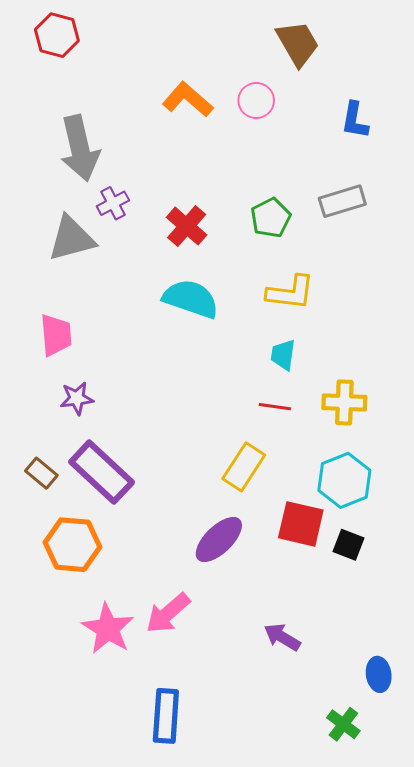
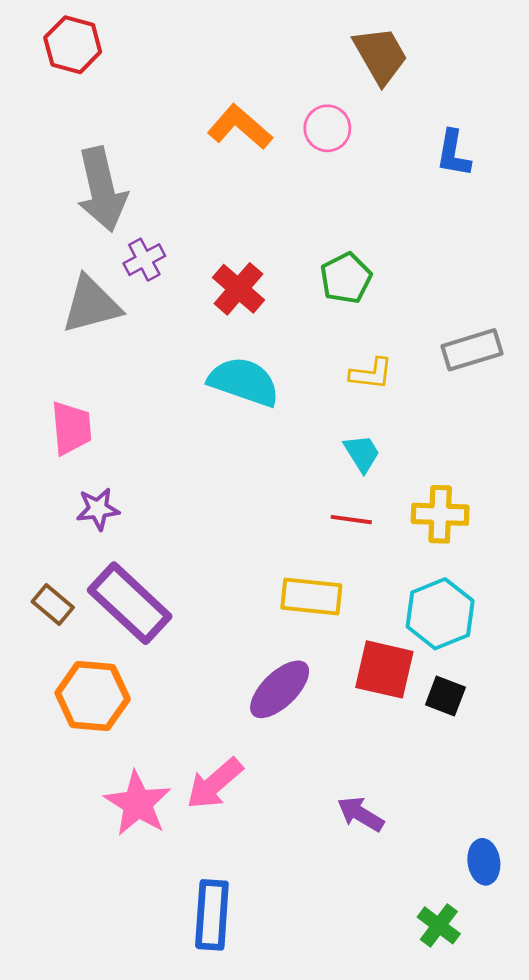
gray rectangle: (342, 201) -> (472, 350), moved
yellow L-shape: (290, 292) -> (371, 374), size x0.7
cyan trapezoid: (283, 355) -> (362, 453), turned 140
yellow rectangle: (244, 467) -> (311, 597), turned 63

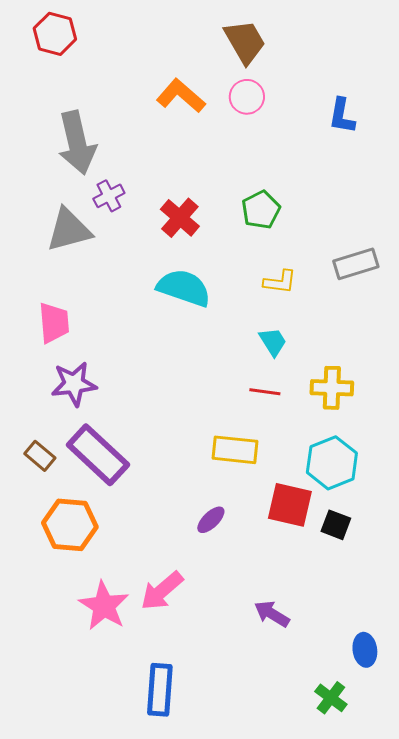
brown trapezoid: (380, 55) -> (245, 42), moved
purple star: (98, 509) -> (74, 384), size x1.4
purple ellipse: (280, 689) -> (211, 520), size x0.6

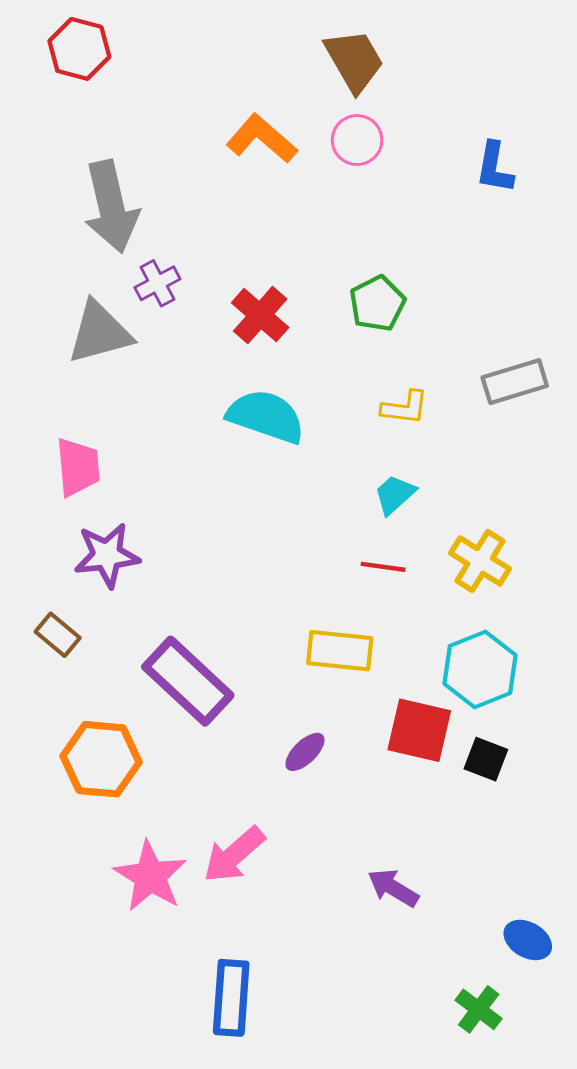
cyan trapezoid: (273, 342) -> (395, 494), turned -100
yellow cross: (332, 388) -> (480, 561), turned 30
purple rectangle: (98, 455) -> (188, 681), moved
brown rectangle: (40, 456) -> (58, 635), moved
blue ellipse: (365, 650) -> (528, 940), turned -52

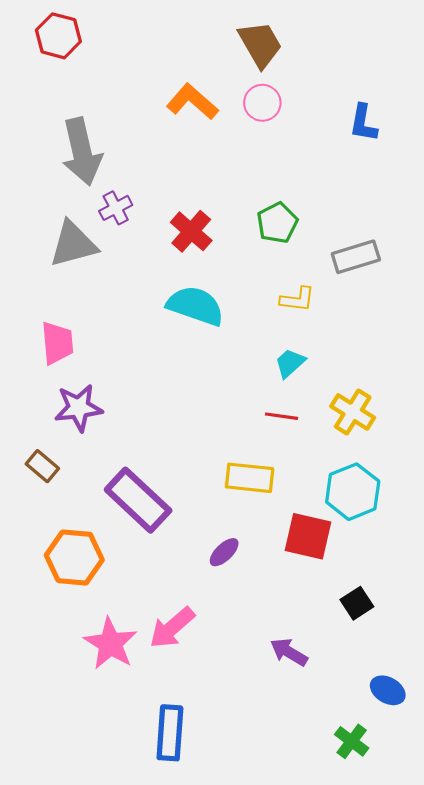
gray rectangle: (515, 382) -> (356, 257), moved
black square: (486, 759) -> (357, 603), moved, turned 36

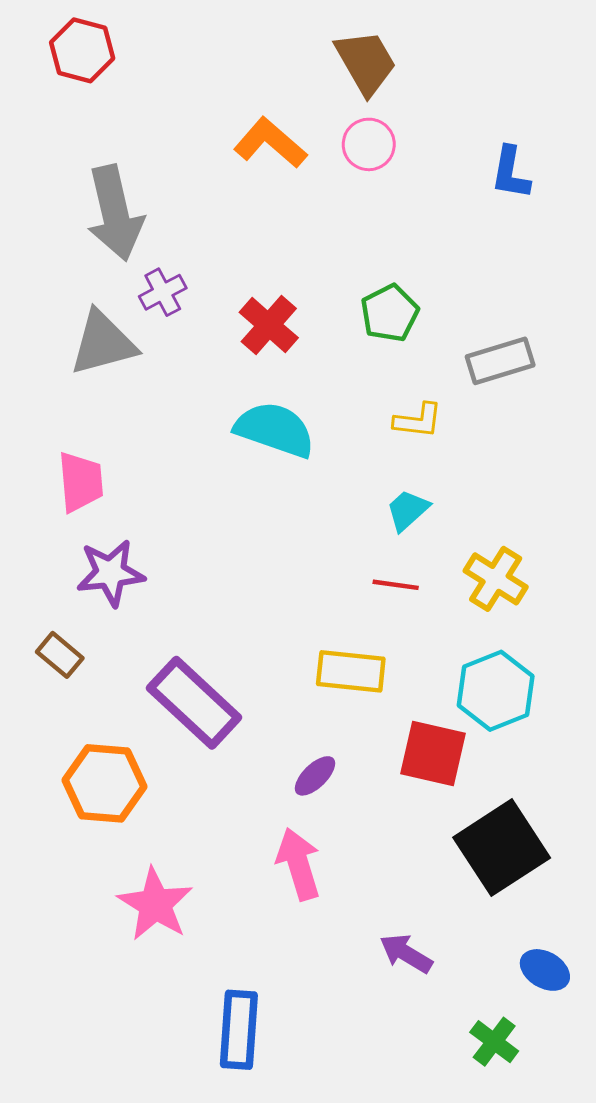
black square: (357, 603) -> (502, 848), size x2.0
pink arrow: (172, 628) -> (299, 864), moved, turned 114
purple arrow: (289, 652) -> (406, 954), moved

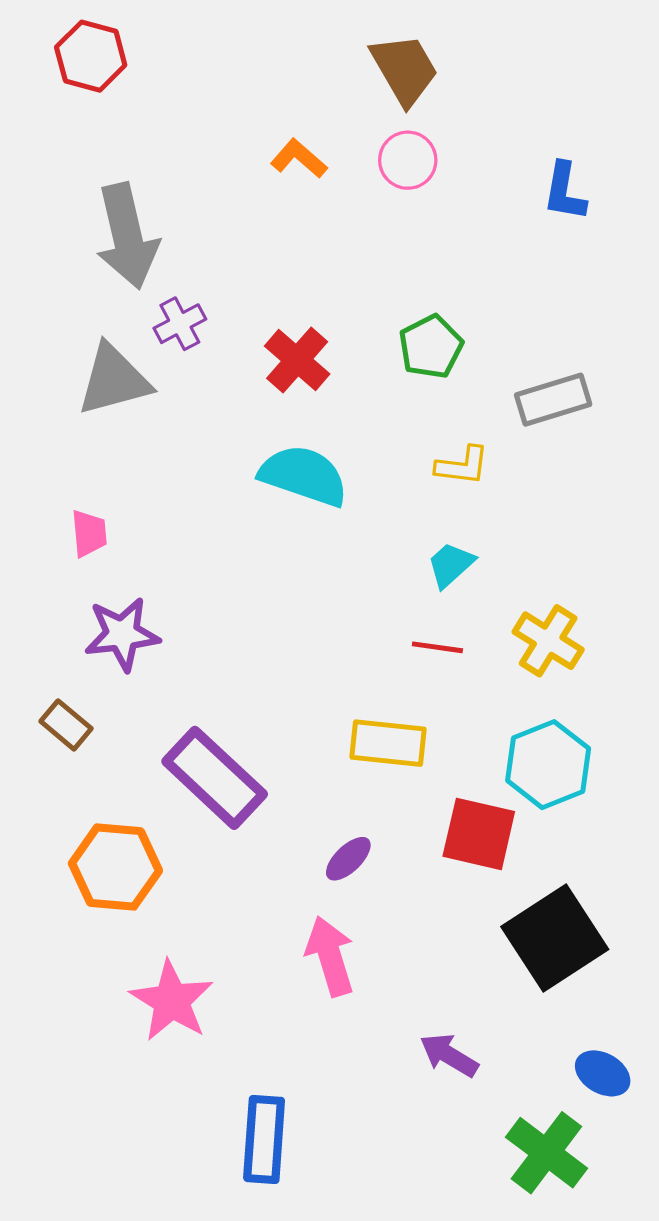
orange L-shape: (270, 143) -> (299, 159), size x0.7
pink trapezoid: (81, 482) -> (89, 533), size x0.7
green cross: (494, 1042) -> (546, 1153), size x1.5

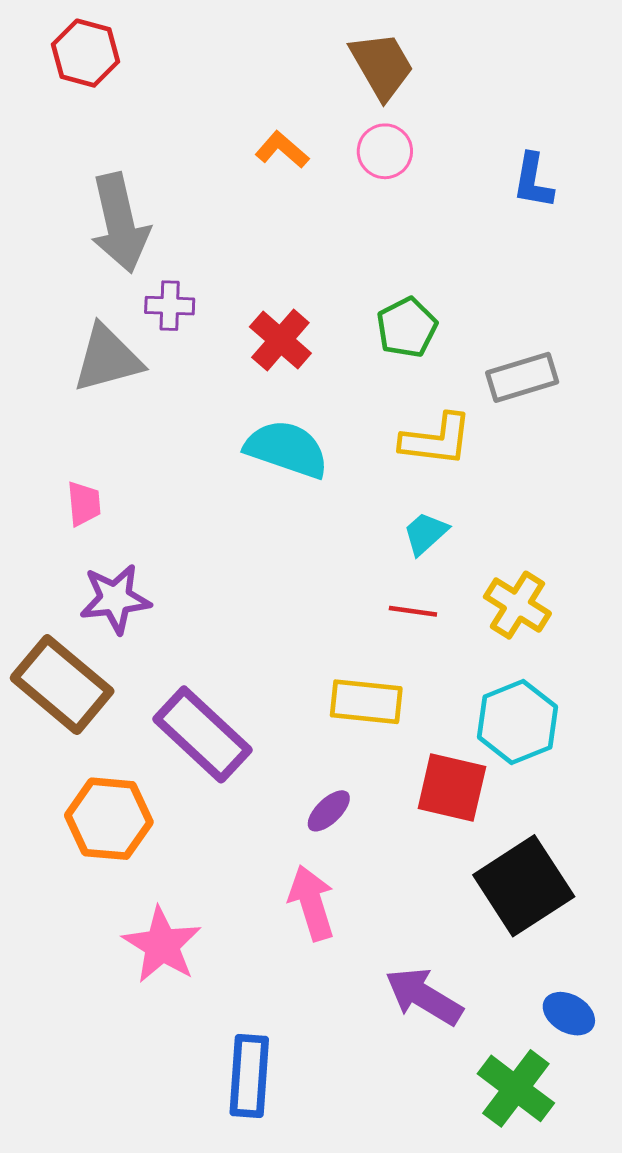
purple cross: (180, 324) -> (170, 306), turned 30
yellow L-shape: (462, 466) -> (436, 440), size x1.4
brown rectangle: (66, 725) -> (62, 685), size x2.0
purple arrow: (449, 1055) -> (424, 996), size x1.4

